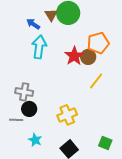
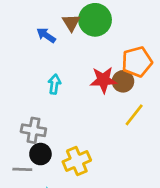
cyan arrow: (39, 47) -> (54, 84), moved, size x0.6
red star: (74, 56) -> (103, 80), turned 30
yellow cross: (67, 115) -> (77, 161), moved

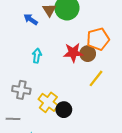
black circle: (40, 154) -> (64, 110), moved
yellow cross: (77, 161) -> (48, 102), moved, turned -30

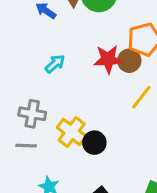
cyan arrow: (37, 56) -> (55, 64), turned 40
gray line: (13, 119) -> (26, 146), moved

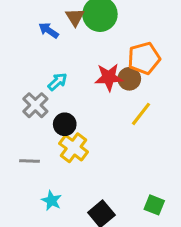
gray cross: (32, 114) -> (35, 105), moved, turned 35
black circle: (94, 143) -> (65, 124), moved

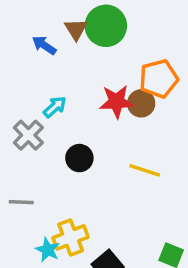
yellow line: (141, 114) -> (145, 170), moved, turned 70
black circle: (65, 124) -> (79, 158), moved
yellow cross: (74, 148) -> (71, 237), moved, turned 32

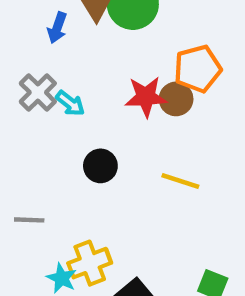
blue arrow: (44, 45) -> (57, 28), turned -105
cyan arrow: (55, 107) -> (70, 103), turned 80
gray cross: (28, 135) -> (38, 92), moved

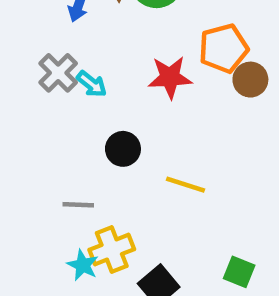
brown circle: (176, 99) -> (250, 80), moved
yellow line: (180, 181) -> (186, 185), moved
gray line: (29, 220) -> (78, 205), moved

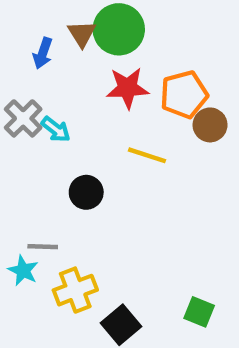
red star: (170, 77) -> (127, 88), moved
yellow line: (186, 185) -> (147, 155), moved
cyan star: (83, 265) -> (23, 271), moved

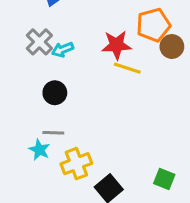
red star: (127, 88) -> (116, 45), moved
cyan arrow: (56, 129) -> (63, 50), turned 120
black circle: (86, 192) -> (55, 93), moved

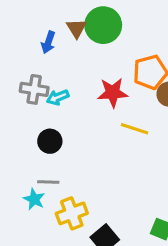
gray cross: (39, 42) -> (34, 89), turned -36
yellow line: (127, 68) -> (135, 129), moved

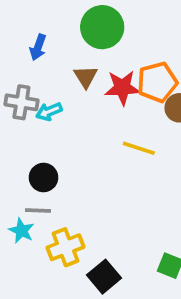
brown triangle: (77, 28) -> (86, 77), moved
red star: (113, 93) -> (122, 88), moved
black circle: (50, 141) -> (43, 178), moved

